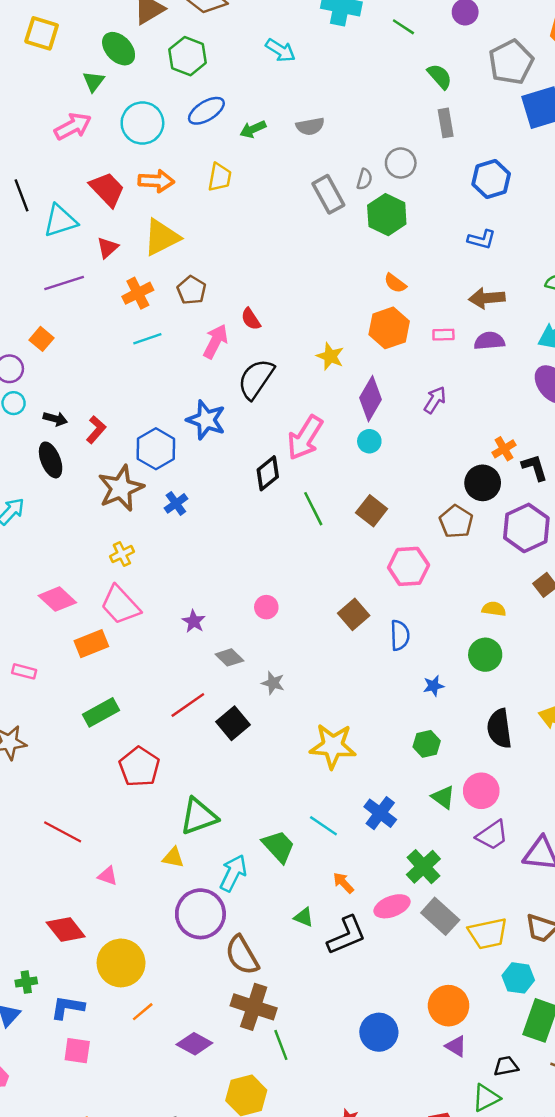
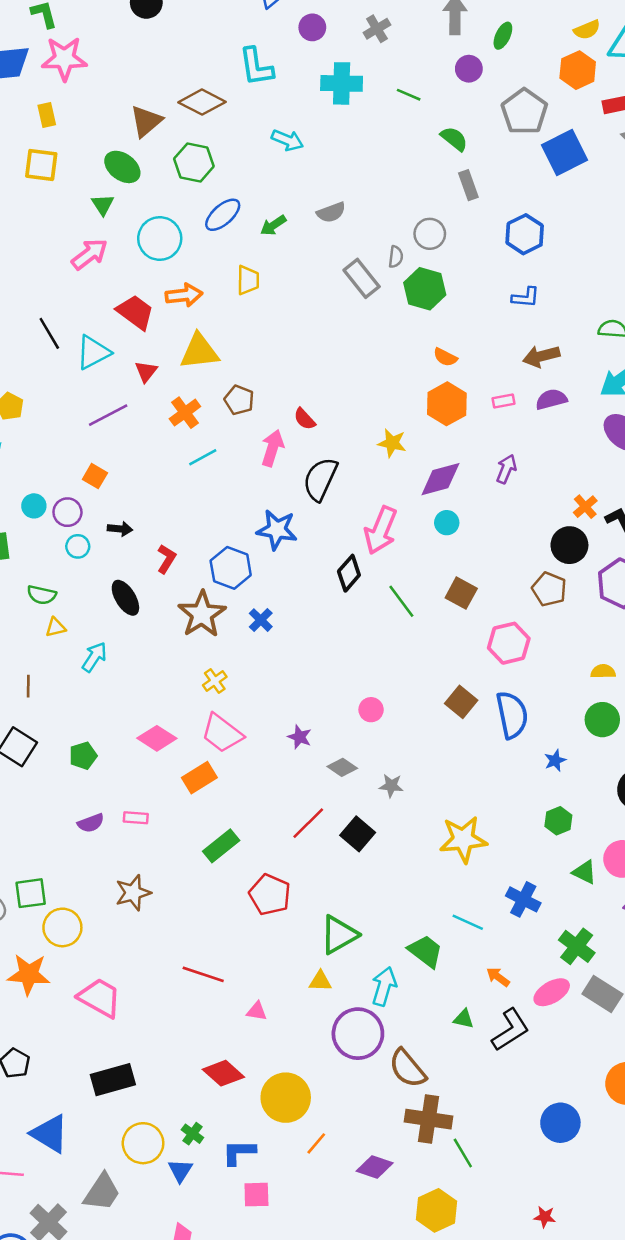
yellow triangle: (162, 237) -> (199, 352), turned 30
purple diamond: (370, 399) -> (440, 479), turned 54
black arrow: (55, 419) -> (120, 529), moved
blue semicircle: (400, 635) -> (512, 715), size x1.5
green cross: (26, 982) -> (192, 1134), turned -35

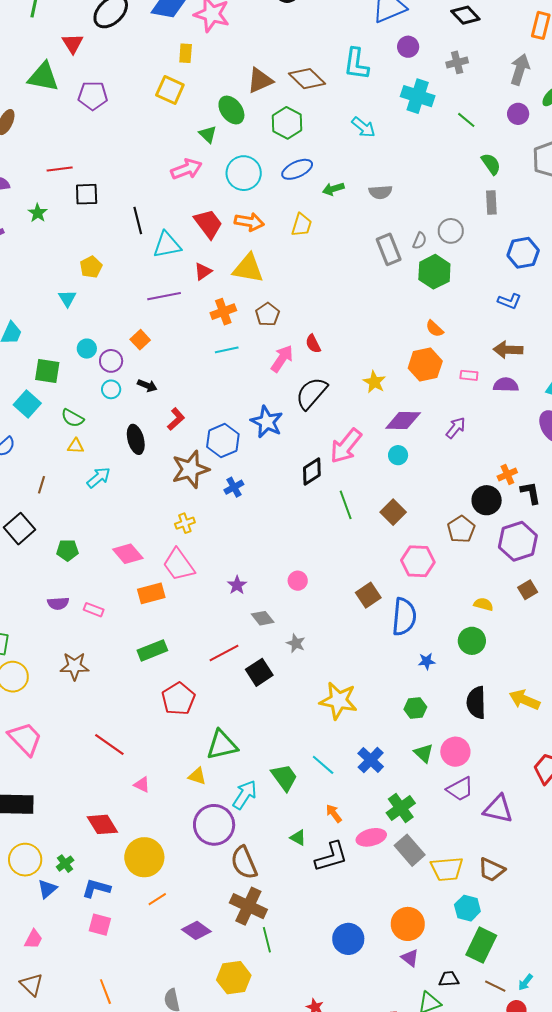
green triangle: (103, 205) -> (208, 134), turned -30

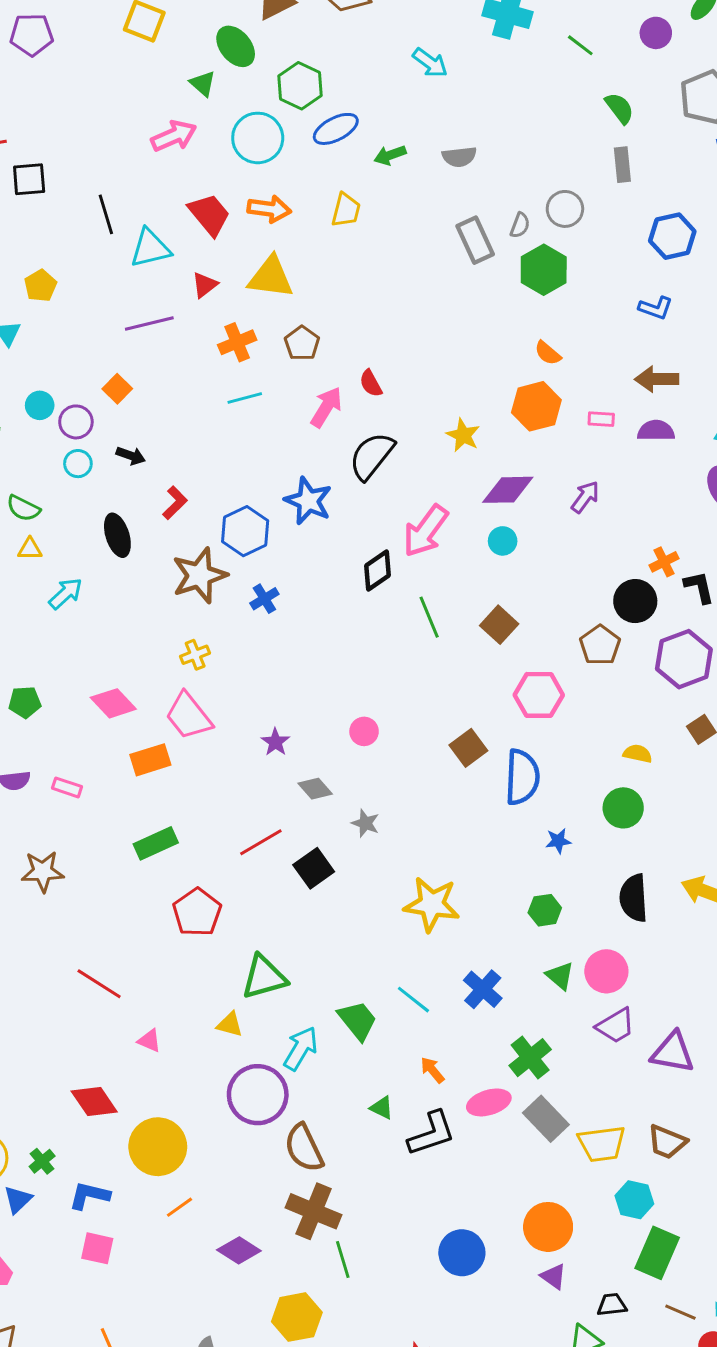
green hexagon: (287, 123) -> (300, 86), moved

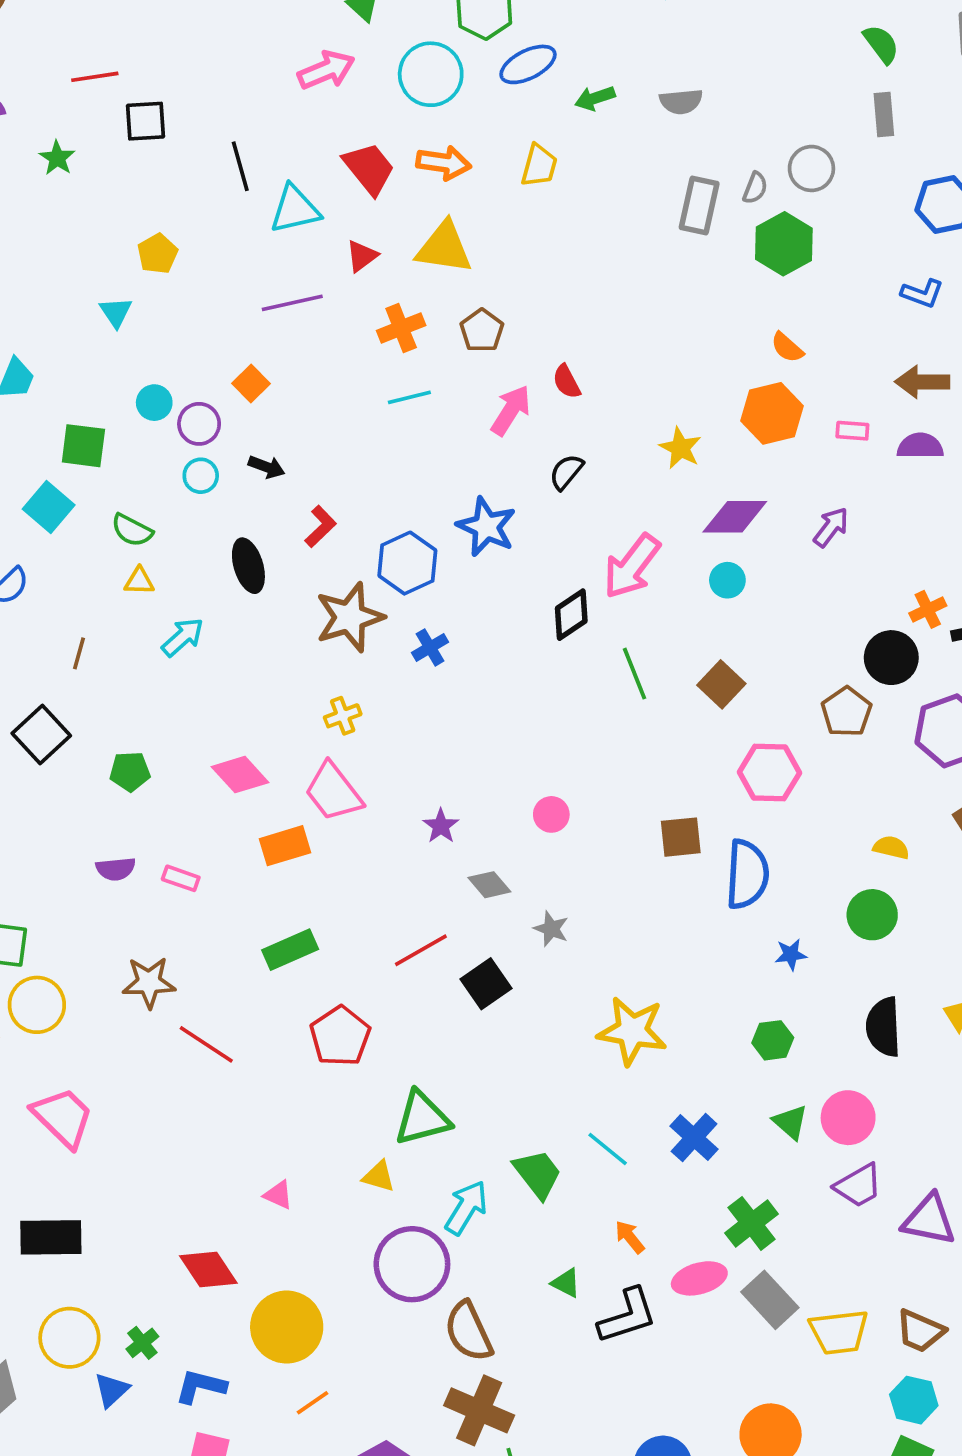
gray rectangle: (475, 240) -> (699, 206), turned 36
black semicircle: (372, 456) -> (566, 472), size x0.6
brown square: (468, 748) -> (681, 837), turned 30
red line: (99, 984) -> (206, 1044), moved
cyan hexagon: (634, 1200) -> (914, 1400), moved

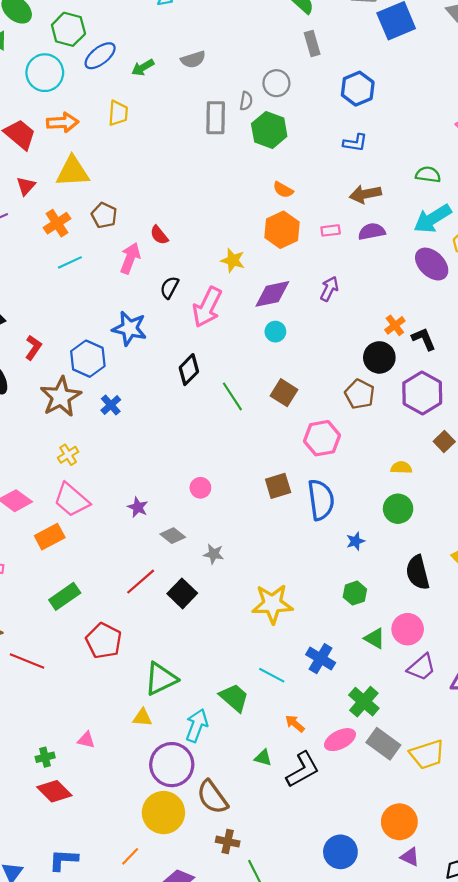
pink arrow: (632, 566) -> (207, 307), moved
yellow circle: (287, 1327) -> (163, 813), moved
green cross: (142, 1343) -> (45, 757), moved, turned 36
brown cross: (479, 1410) -> (228, 842), size x0.6

